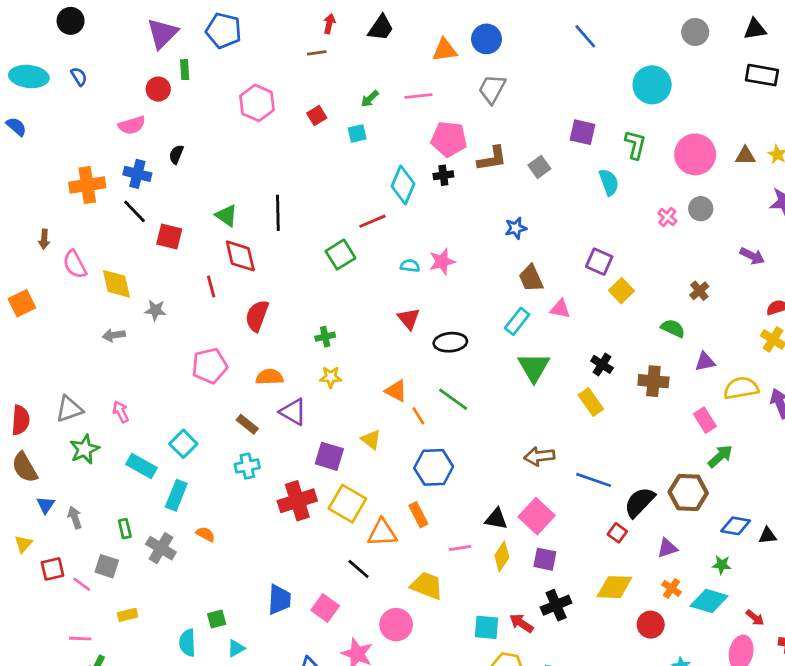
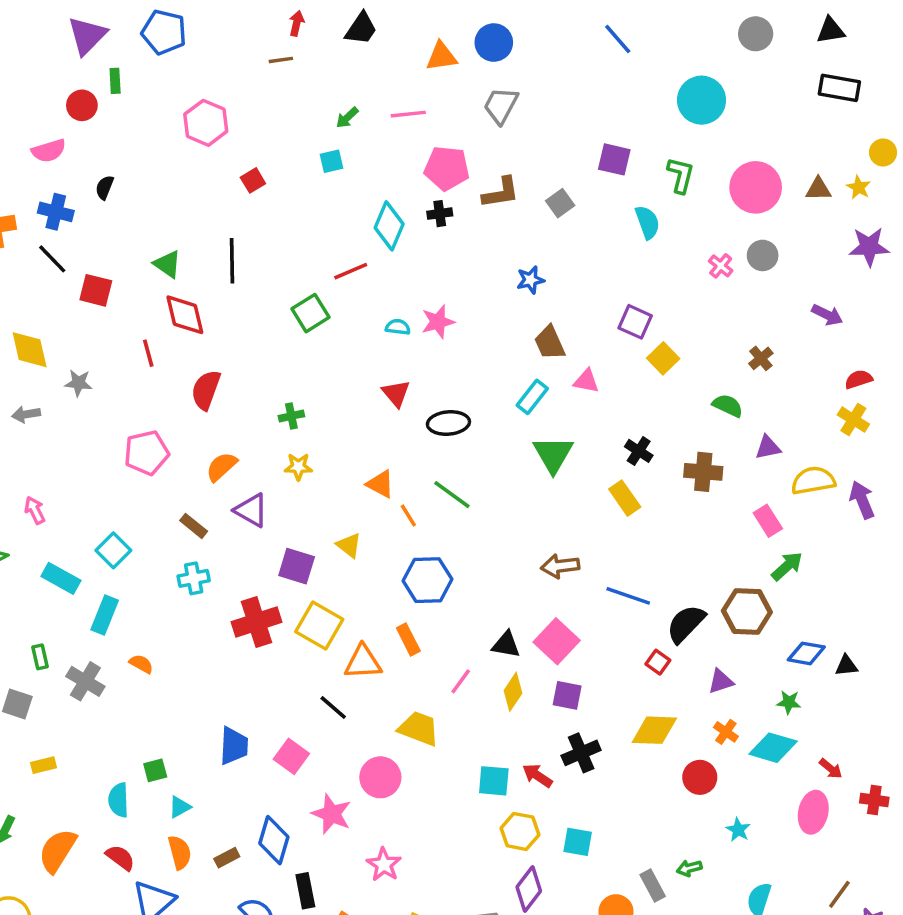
red square: (317, 115) -> (253, 180), moved
orange semicircle: (269, 377) -> (222, 467), turned -40
pink line: (460, 548) -> (461, 681), turned -45

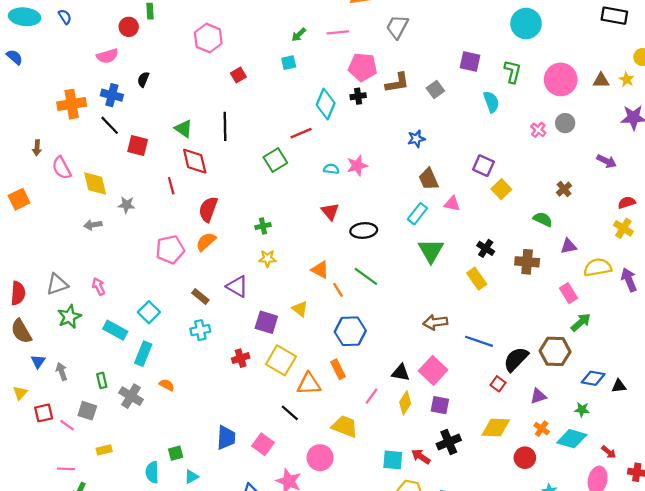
orange semicircle: (222, 467) -> (206, 242), moved
red cross: (256, 622) -> (241, 358), size x0.6

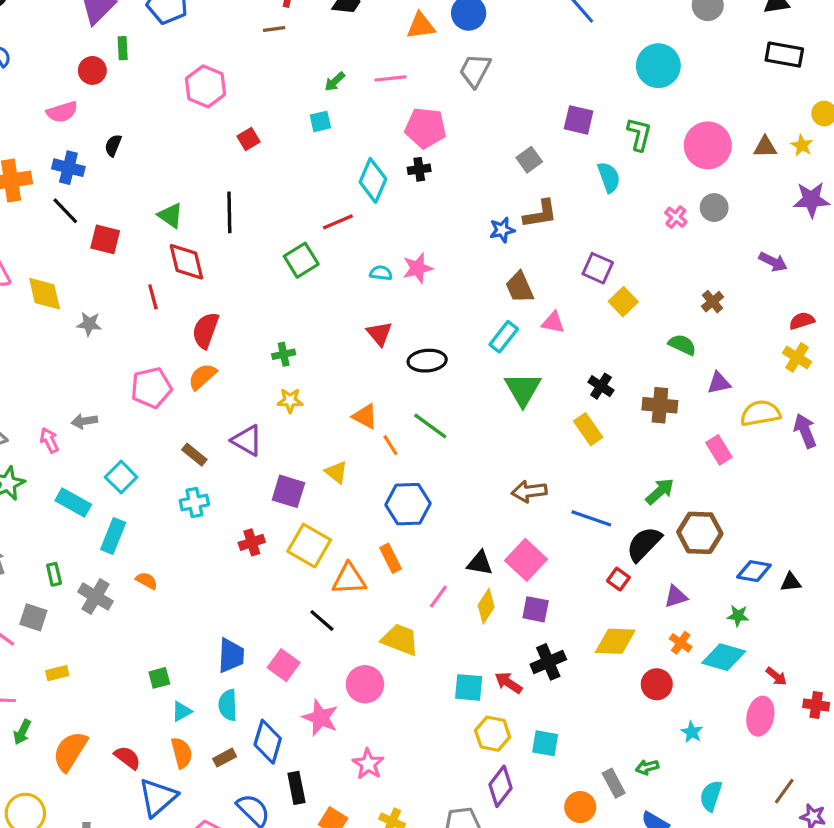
brown L-shape: (397, 83) -> (540, 214), moved
gray arrow: (93, 225) -> (84, 421), moved
green arrow: (581, 322) -> (660, 491), moved
cyan semicircle: (152, 472) -> (228, 705), moved

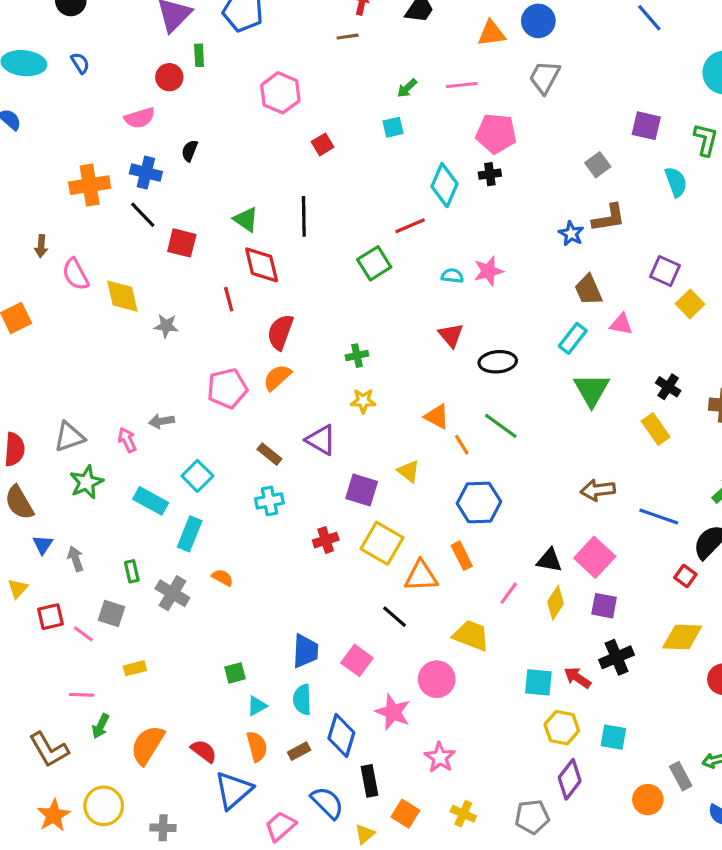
blue star: (502, 230) -> (571, 234), turned -30

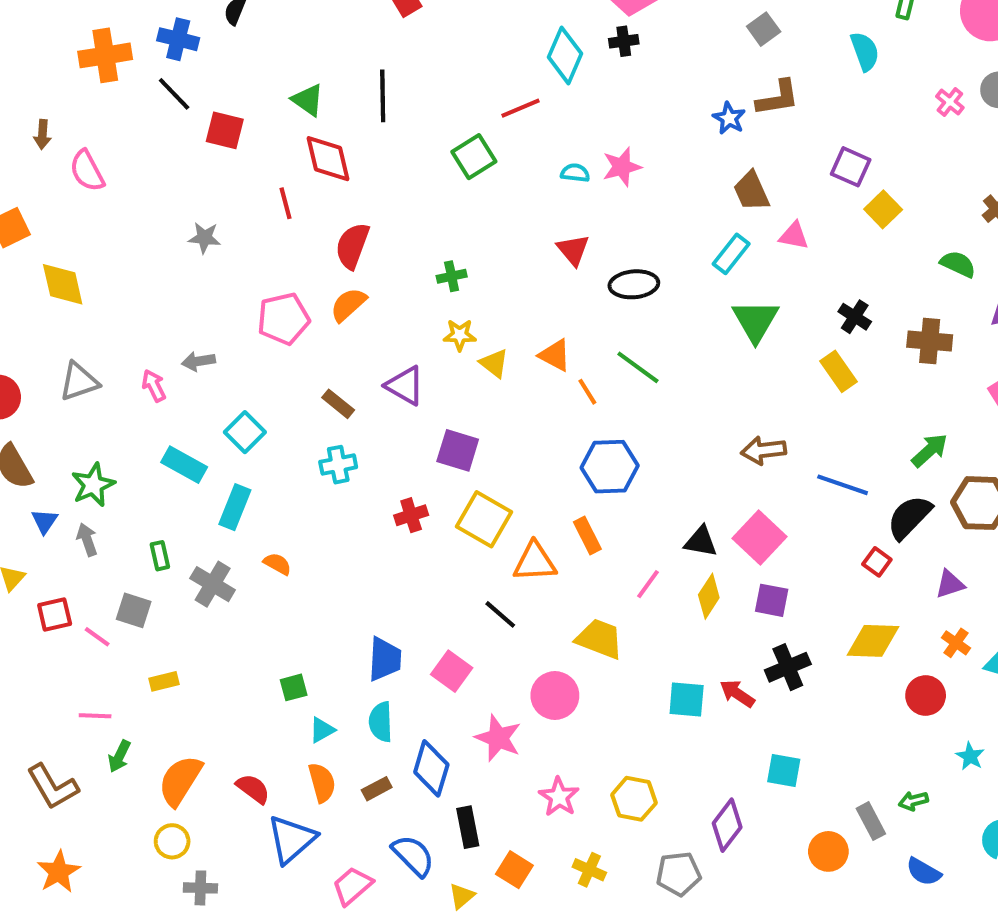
yellow diamond: (122, 296) -> (63, 284), moved
yellow triangle: (409, 471) -> (494, 363), moved
green star: (86, 482) -> (93, 485), moved
yellow hexagon: (562, 728) -> (634, 799), moved
yellow circle: (104, 806) -> (172, 841), moved, size x0.7

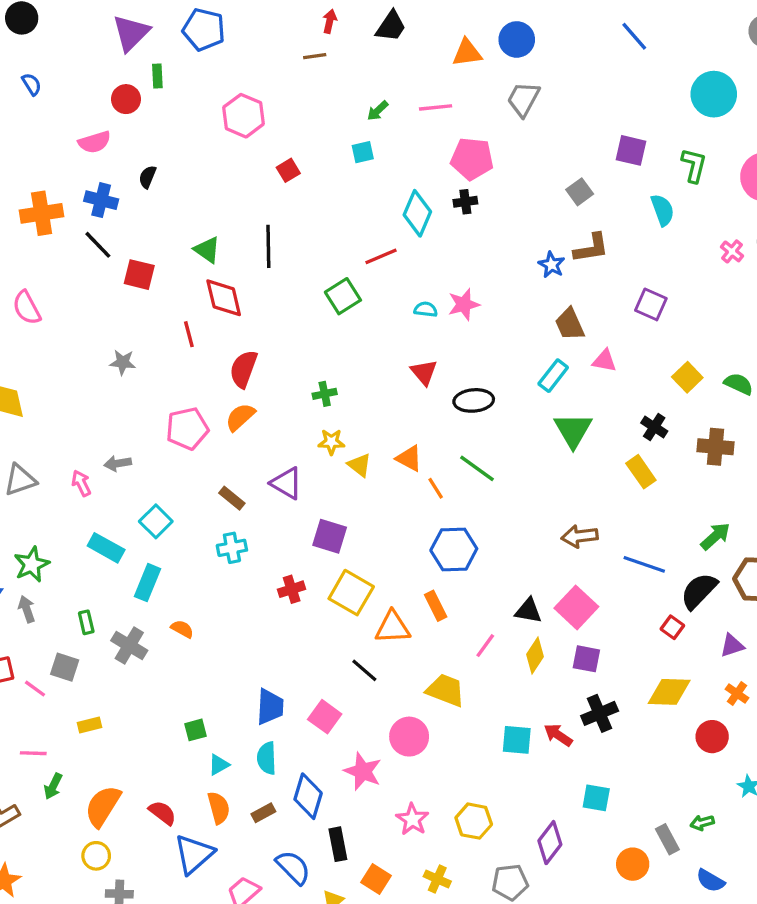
yellow square: (883, 209) -> (687, 377), moved

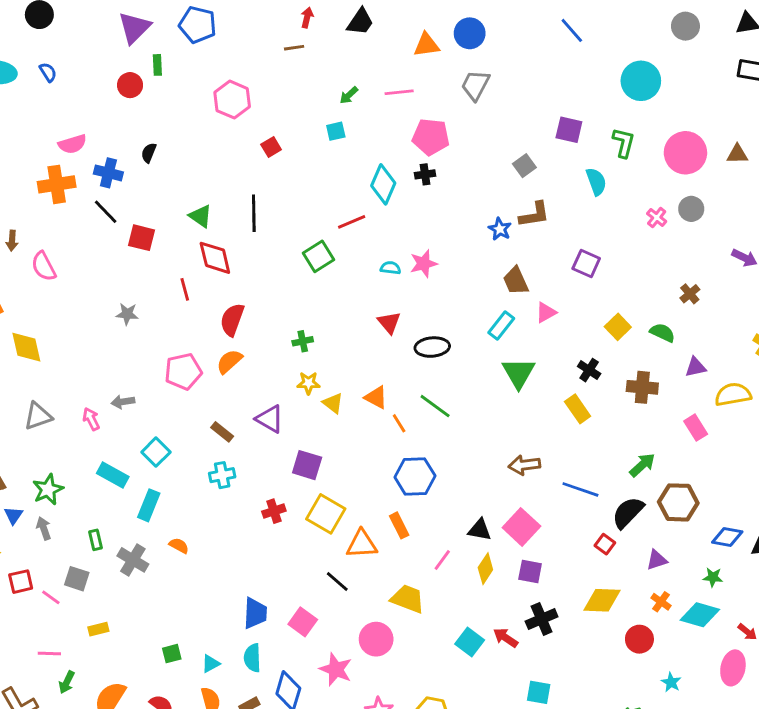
pink semicircle: (95, 142) -> (72, 144), moved
pink triangle: (605, 361) -> (546, 312), turned -40
green square: (196, 730) -> (172, 654), moved
cyan square: (517, 740) -> (470, 642), turned 32

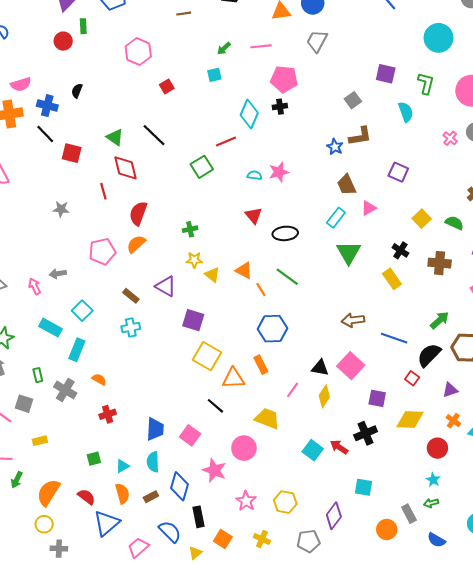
black line: (254, 213) -> (154, 135), turned -45
red cross: (274, 511) -> (108, 414), moved
purple square: (530, 572) -> (377, 398), moved
cyan star: (671, 682) -> (433, 480), moved

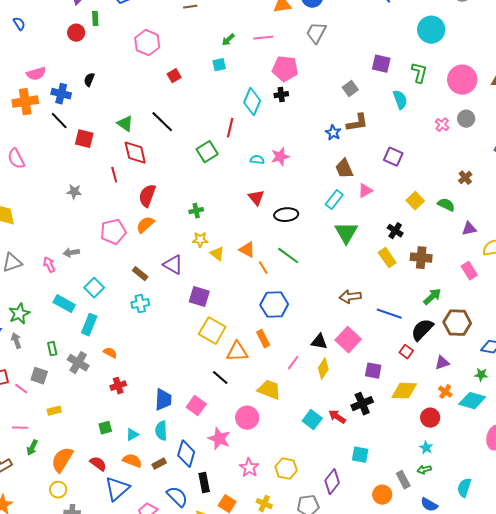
red line: (226, 141) -> (230, 128), turned -54
brown cross: (440, 263) -> (421, 258), moved
orange semicircle: (122, 494) -> (132, 461), turned -54

